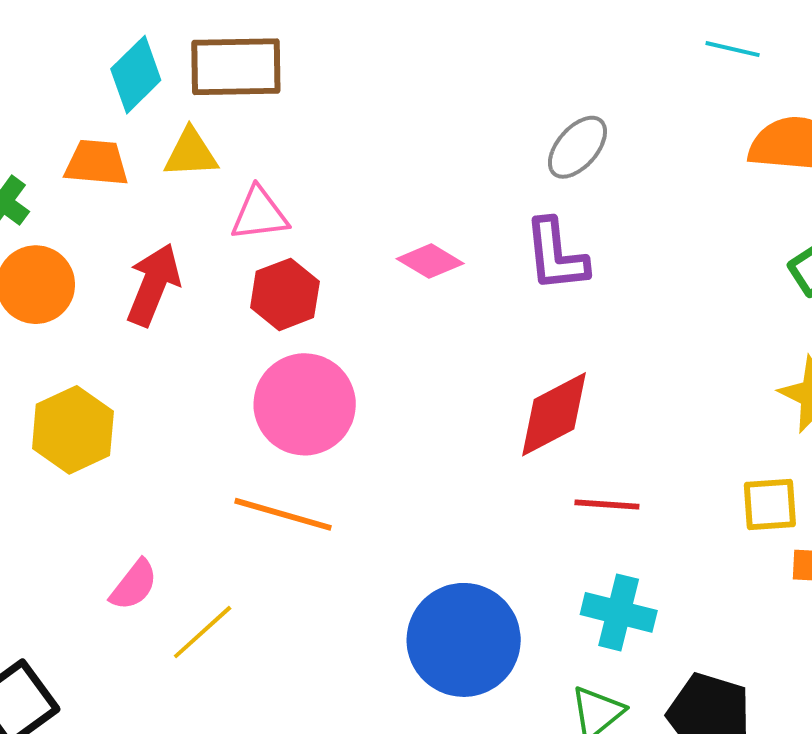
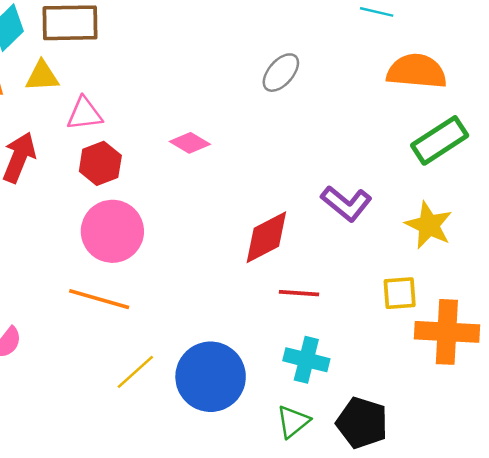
purple L-shape: (556, 255) -> (346, 203), moved, turned -45
yellow line: (203, 632) -> (135, 372), moved

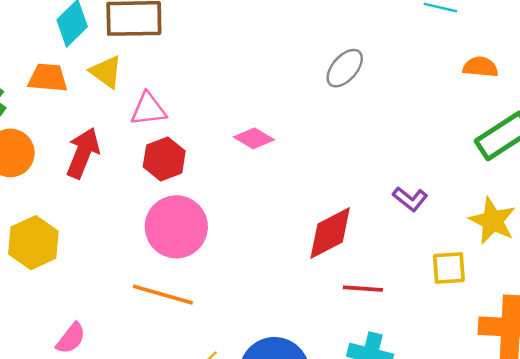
orange semicircle: (417, 71) -> (480, 67), size x0.6
yellow triangle: (42, 76) -> (106, 72), turned 39
purple L-shape: (346, 203) -> (410, 199), size x0.7
yellow square: (400, 293) -> (449, 268), moved

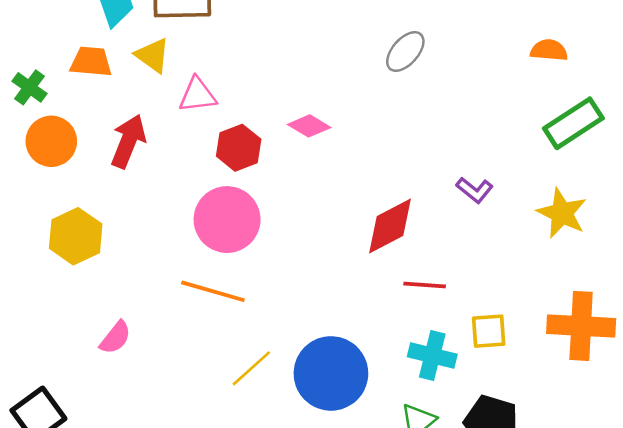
red hexagon: (164, 159) -> (239, 148), moved
yellow square: (449, 268) -> (489, 331), moved

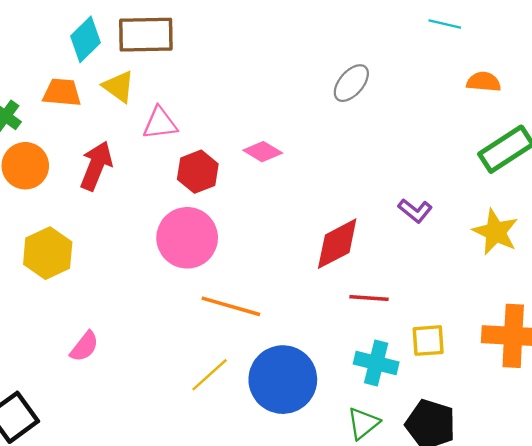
orange line: (213, 291) -> (231, 306), moved

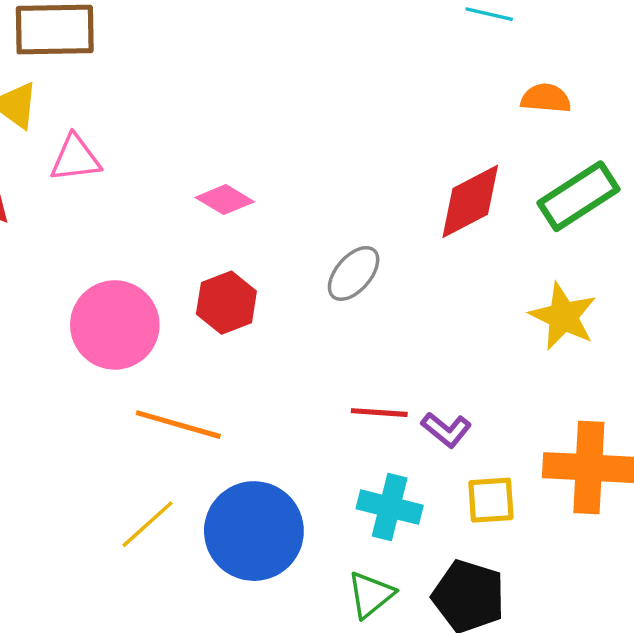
gray ellipse: (351, 83) -> (354, 273), moved
red hexagon: (198, 172) -> (226, 303), moved
purple L-shape: (415, 211) -> (446, 430), moved
red diamond: (337, 244) -> (470, 201), moved
yellow square: (428, 341) -> (491, 500), moved

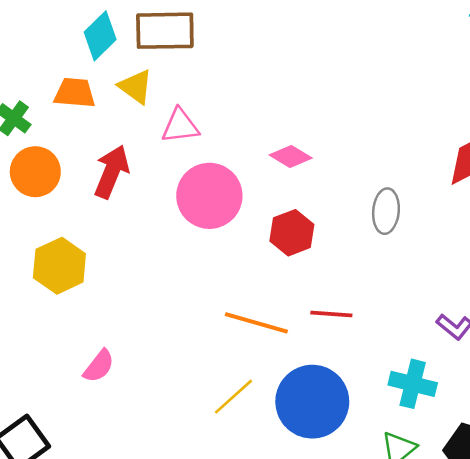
gray ellipse: (354, 273) -> (386, 211), turned -36
pink circle: (115, 325) -> (209, 196), moved
red line: (379, 413) -> (331, 314), moved

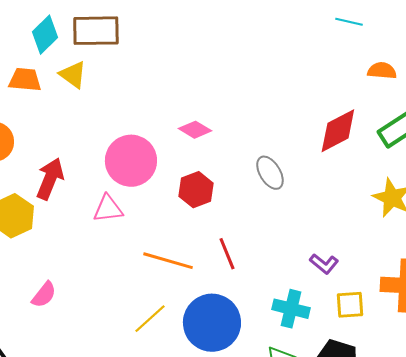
pink triangle: (180, 126) -> (108, 209), moved
red arrow: (112, 172) -> (50, 179), moved
gray ellipse: (386, 211) -> (270, 173), turned -36
red line: (331, 314) -> (227, 254), turned 64

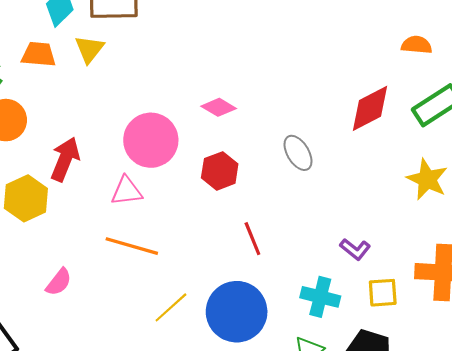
yellow triangle: (73, 75) -> (89, 49), turned 32
orange line: (168, 261) -> (132, 246), moved

